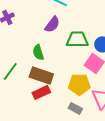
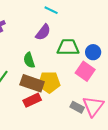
yellow pentagon: (79, 84) -> (49, 82), moved
gray rectangle: (75, 108) -> (77, 107), moved

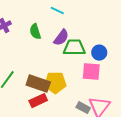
purple semicircle: (43, 32) -> (61, 38), moved
green semicircle: (29, 60) -> (35, 32), moved
pink square: (85, 71) -> (91, 72), turned -30

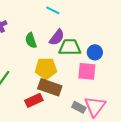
green semicircle: (35, 32) -> (31, 40), moved
yellow pentagon: (55, 83) -> (46, 68), moved
brown rectangle: (38, 84) -> (50, 87), moved

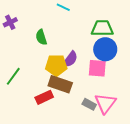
purple semicircle: (57, 37) -> (70, 59), moved
green trapezoid: (70, 47) -> (102, 28), moved
blue circle: (95, 52) -> (105, 49), size x1.5

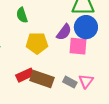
purple semicircle: (70, 59) -> (64, 32), moved
brown rectangle: (60, 84) -> (42, 79), moved
pink triangle: (105, 103) -> (86, 81), size x0.7

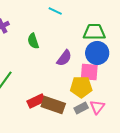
purple semicircle: (64, 32) -> (64, 58), moved
yellow pentagon: (37, 43) -> (81, 87), moved
gray rectangle: (70, 82) -> (81, 108), turned -56

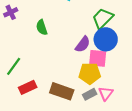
green trapezoid: (94, 32) -> (103, 18), turned -45
purple semicircle: (64, 58) -> (83, 44), moved
red rectangle: (36, 101) -> (28, 87), moved

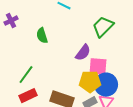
blue circle: (106, 39) -> (106, 85), moved
green line: (14, 66) -> (26, 75), moved

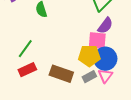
purple semicircle: (83, 53) -> (105, 26), moved

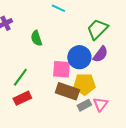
pink square: (97, 41) -> (61, 69), moved
blue circle: (105, 59) -> (79, 57), moved
brown rectangle: (61, 74) -> (67, 91), moved

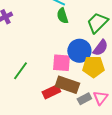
green semicircle: (36, 38) -> (62, 16), moved
yellow pentagon: (84, 84) -> (93, 67), moved
red rectangle: (22, 98) -> (51, 92), moved

